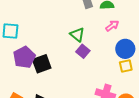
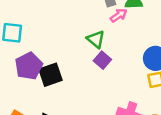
pink arrow: (112, 26) -> (119, 15), moved

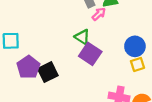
purple square: (102, 60) -> (90, 54), size x1.5

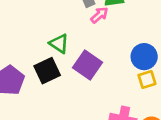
green triangle: (82, 37) -> (59, 44), moved
black square: (48, 72) -> (47, 71), moved

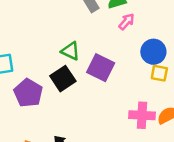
pink arrow: (99, 15) -> (127, 22), moved
yellow square: (147, 80) -> (159, 73), turned 36

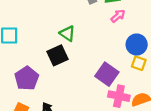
purple square: (101, 68) -> (107, 74), moved
purple pentagon: (28, 93) -> (27, 78), moved

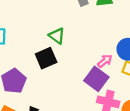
pink arrow: (118, 16) -> (105, 61), moved

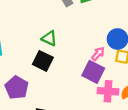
black square: (46, 58) -> (43, 61), turned -30

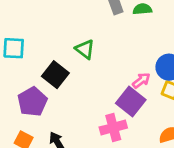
black square: (43, 61) -> (55, 75), moved
pink cross: (108, 91) -> (113, 128), moved, turned -30

